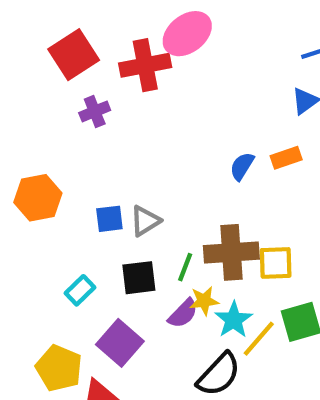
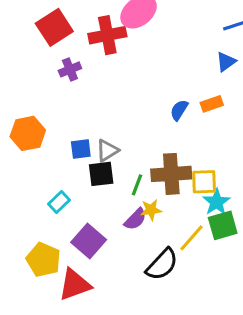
black square: (139, 278) -> (101, 174), moved
cyan star: (234, 320) -> (217, 202), moved

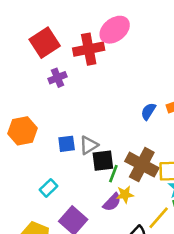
black square: (101, 174) -> (103, 161), moved
brown cross: (171, 174) -> (142, 165), turned 32

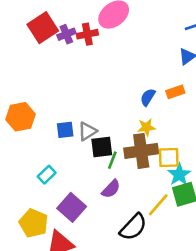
red cross: (89, 49) -> (87, 34), size x0.7
purple cross: (58, 78) -> (66, 34), moved
brown cross: (142, 165) -> (141, 151), turned -36
yellow star: (125, 194) -> (146, 127), moved

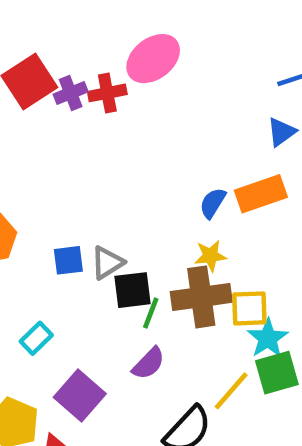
orange rectangle: (175, 92) -> (261, 194), size x1.5

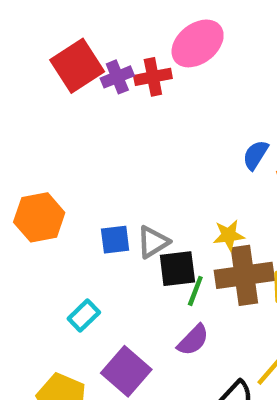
blue semicircle: (213, 203) -> (256, 155), moved
yellow star: (210, 256) -> (229, 235), moved

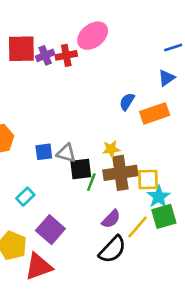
red square: (77, 66) -> (21, 49), turned 32
gray triangle: (153, 242) -> (66, 153), turned 48
purple semicircle: (193, 340) -> (111, 219), moved

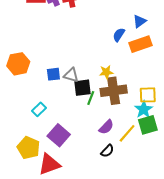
blue triangle: (167, 78) -> (140, 21), moved
yellow square: (148, 179) -> (148, 95), moved
black semicircle: (112, 249) -> (107, 151), size x0.6

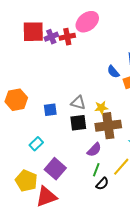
blue semicircle: (119, 35) -> (113, 72), turned -72
gray triangle: (71, 75) -> (78, 103), moved
green line: (91, 98) -> (96, 170), moved
purple semicircle: (106, 127) -> (94, 150), moved

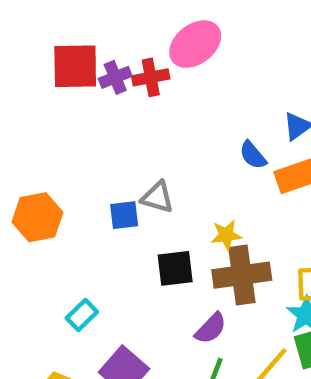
gray triangle: (78, 103) -> (157, 197), moved
blue square: (50, 110) -> (124, 215), moved

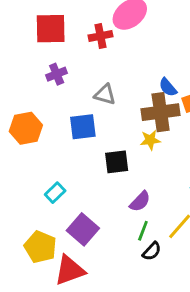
purple cross: (115, 77) -> (57, 74), moved
gray triangle: (157, 197) -> (105, 95), moved
blue square: (124, 215) -> (83, 127), size x1.4
brown cross: (242, 275) -> (161, 112), moved

